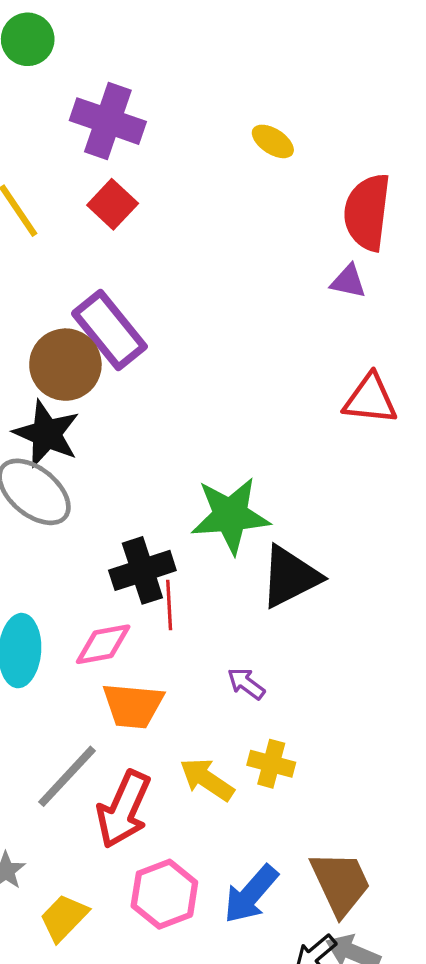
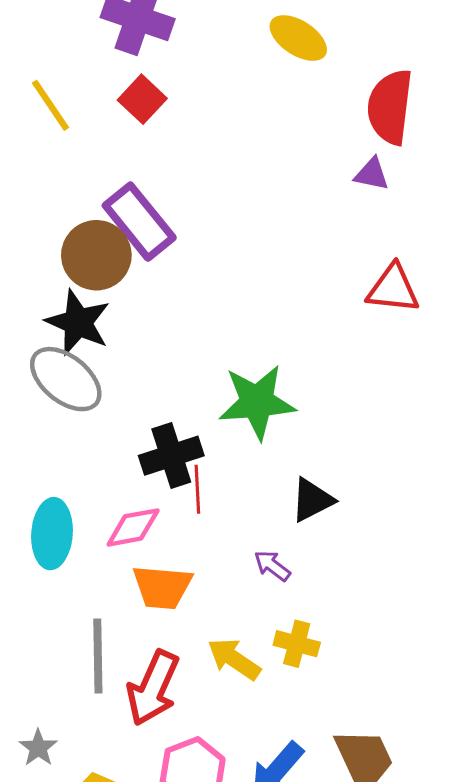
yellow ellipse: (273, 141) -> (298, 38), size x1.4
black triangle: (290, 577) -> (312, 500), moved, size x0.7
gray line: (67, 776) -> (98, 656), turned -44

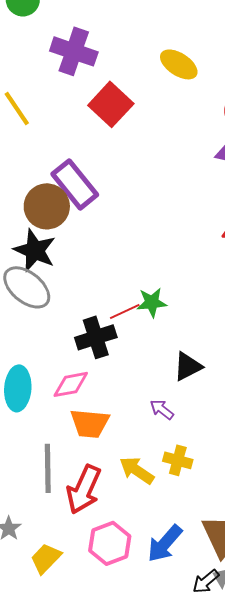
red square: (142, 99) -> (111, 104), moved, size x1.4
green star: (257, 402) -> (152, 302), size x0.6
red line: (197, 489) -> (125, 311), moved, turned 68

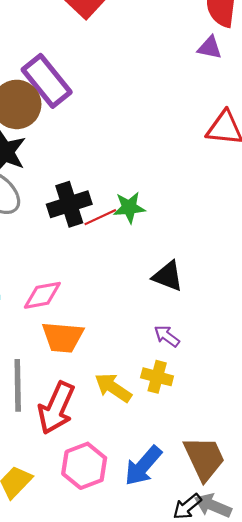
black cross: (96, 337) -> (69, 204), moved
black triangle: (188, 366) -> (168, 276), turned 48
purple arrow: (162, 409) -> (167, 336), moved

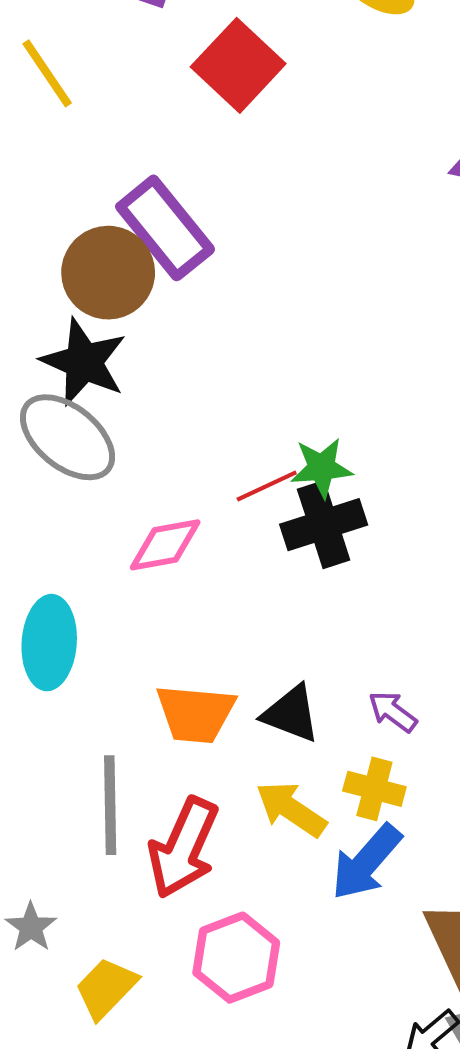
black cross: (69, 204) -> (324, 525), moved
black triangle: (168, 276) -> (291, 714), moved
pink diamond: (42, 295) -> (165, 545), moved
blue arrow: (143, 466) -> (366, 862), moved

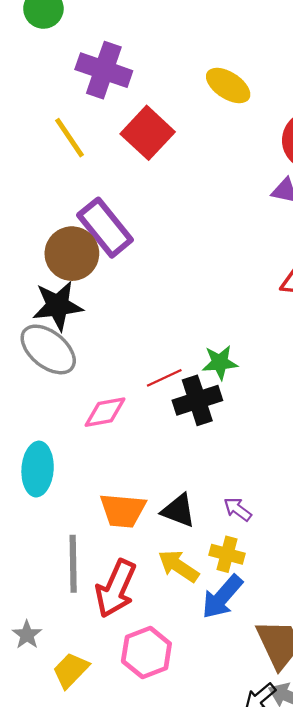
yellow line: (47, 73) -> (70, 138), moved
black star: (84, 362) -> (58, 306), turned -30
green star: (322, 468) -> (220, 362), moved

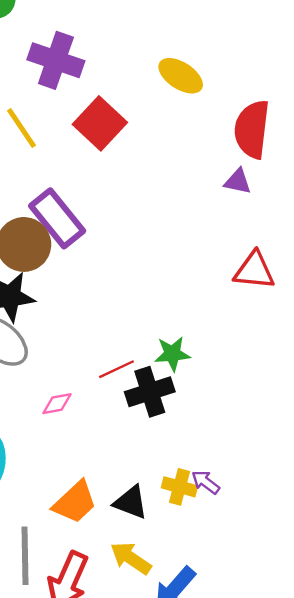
pink diamond: (105, 412) -> (57, 404), size x0.7
purple arrow: (238, 509) -> (206, 482), moved
orange trapezoid: (123, 510) -> (75, 502), turned -48
yellow cross: (227, 554) -> (179, 487), moved

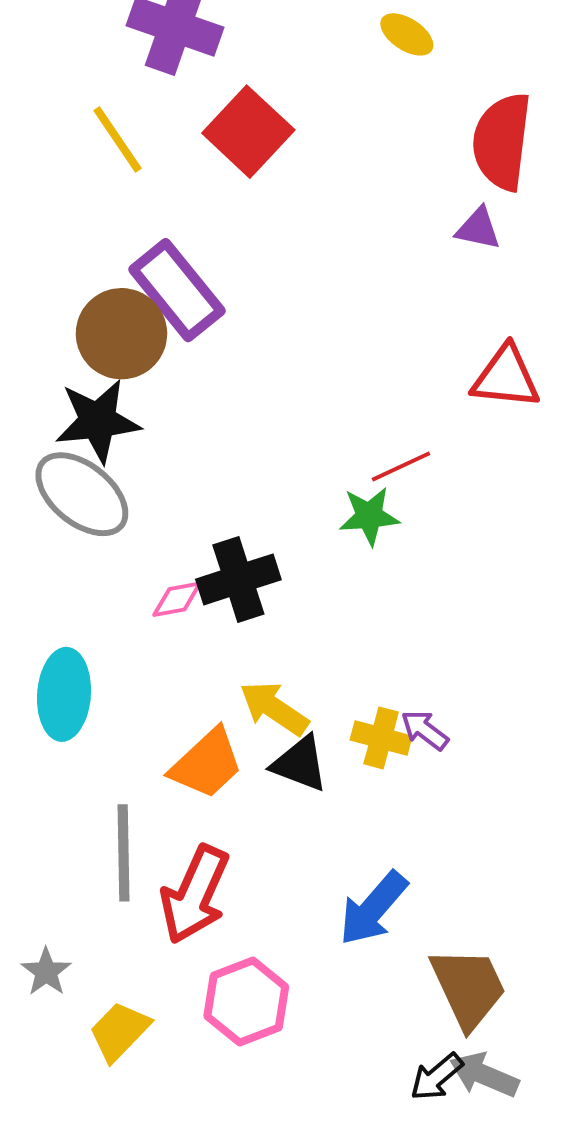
yellow ellipse: (181, 76) -> (407, 34), moved, size x0.7
red line: (116, 369) -> (401, 466), moved
black cross: (150, 392) -> (238, 579), moved
yellow arrow: (131, 558) -> (274, 708), moved

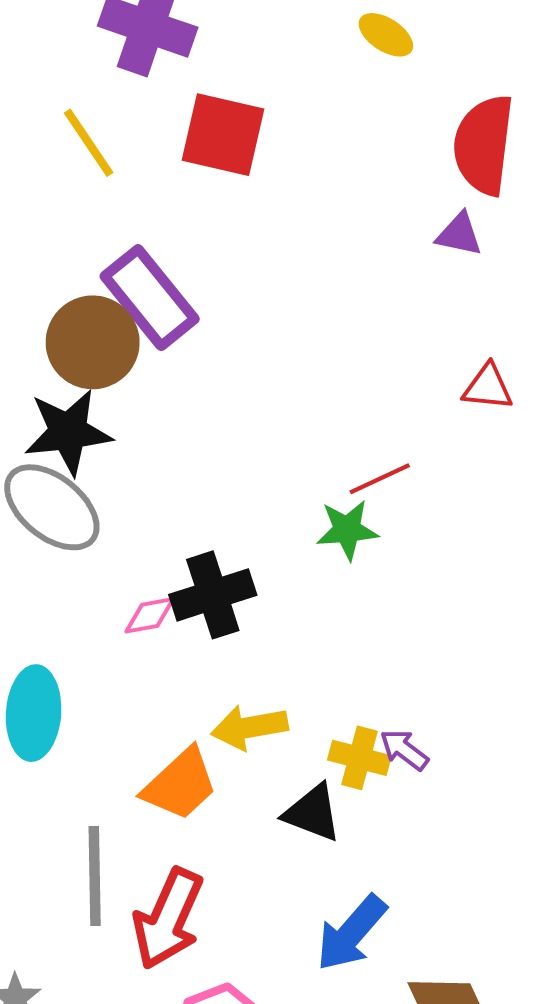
red square: (248, 132) -> (223, 135), turned -30
red triangle: (506, 377) -> (488, 387), size x0.7
yellow arrow: (274, 708) -> (249, 727), turned -44
black triangle: (300, 764) -> (313, 813), moved

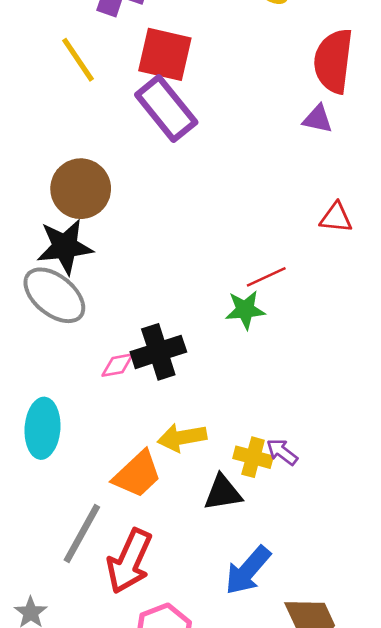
purple rectangle: (150, 298) -> (166, 108), moved
black triangle: (313, 813) -> (223, 493), turned -30
gray line: (95, 876) -> (82, 534), turned 30

